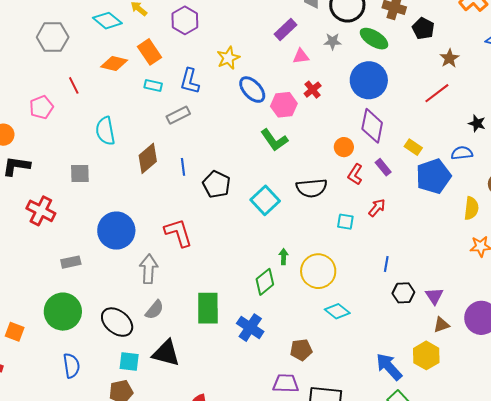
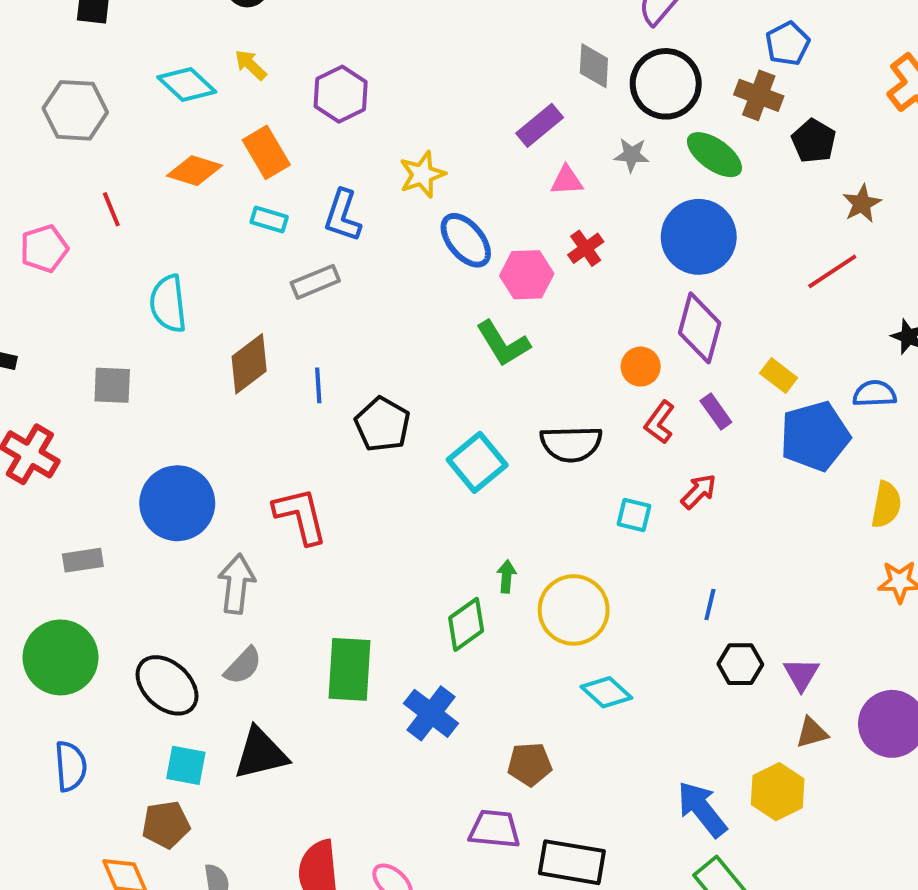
black triangle: (166, 353) -> (261, 754), turned -32

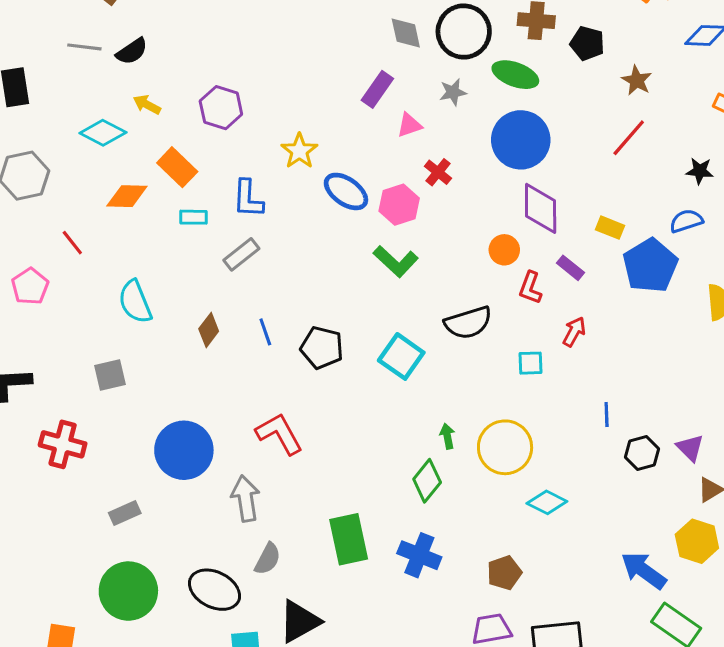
brown diamond: (249, 364) -> (209, 330), size x0.7

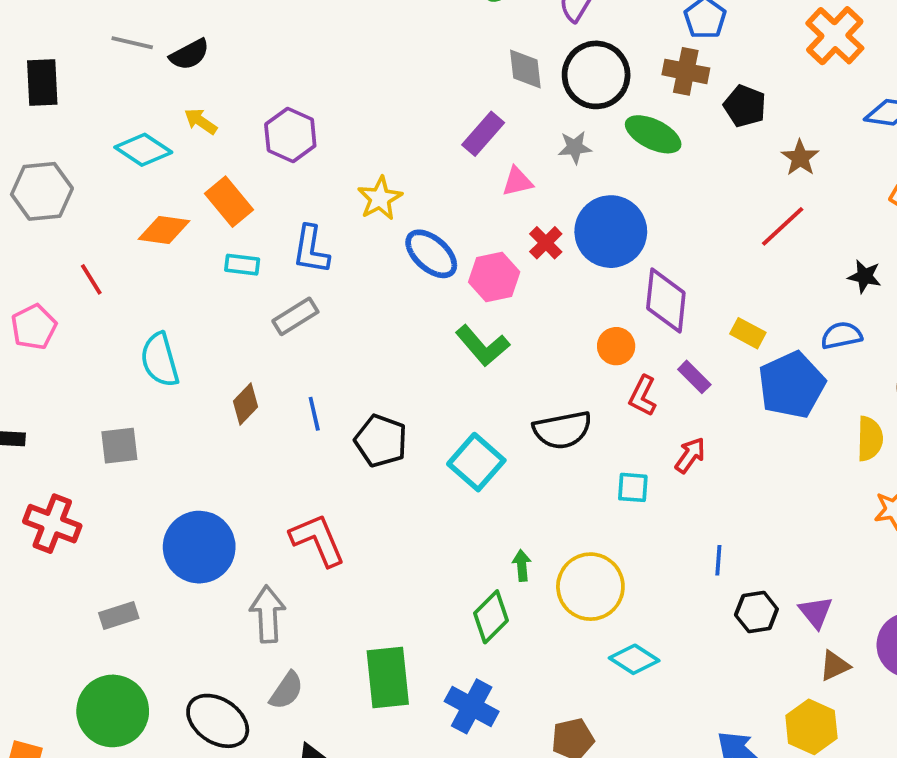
blue circle: (521, 140) -> (611, 232), moved

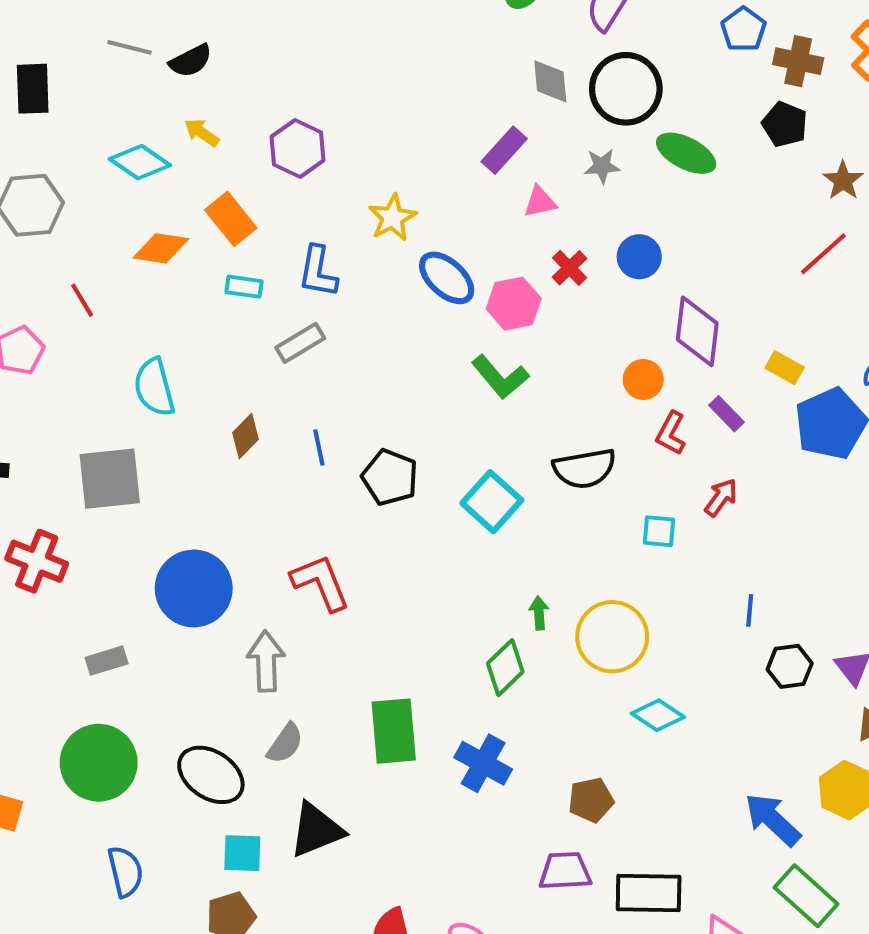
brown cross: (686, 71) -> (798, 61), moved
blue circle: (611, 232) -> (639, 257), size x0.6
gray square: (119, 446) -> (110, 479), size x1.6

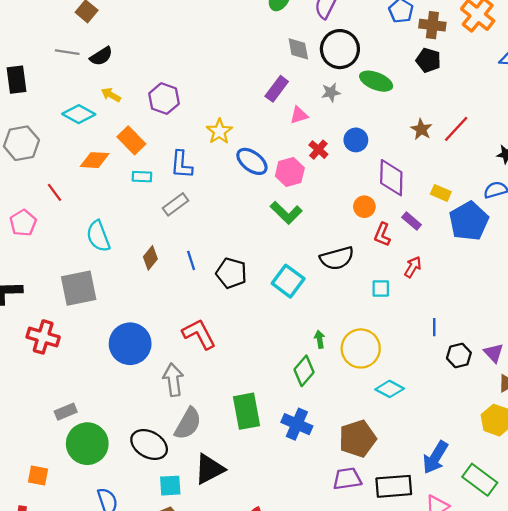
brown star: (843, 181) -> (421, 129), moved
gray rectangle: (107, 661) -> (66, 412), moved
gray semicircle: (285, 743) -> (188, 424), size x1.4
brown pentagon: (591, 800) -> (358, 439), size x1.5
blue arrow: (773, 819) -> (435, 457), moved, turned -96

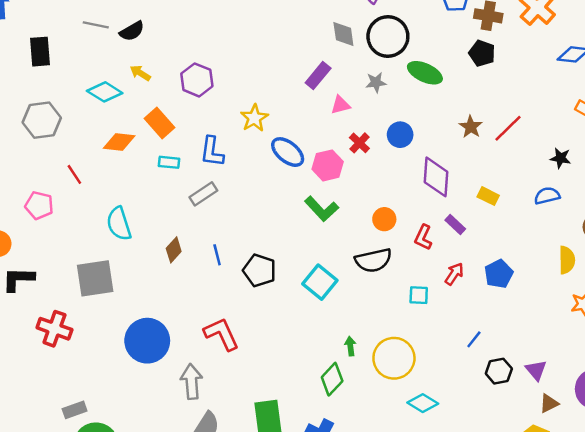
orange circle: (364, 207) -> (384, 219), moved
blue pentagon: (469, 221) -> (499, 274), moved, size x0.7
pink pentagon: (23, 223) -> (39, 205), turned -30
blue line: (434, 327) -> (474, 339), turned 36

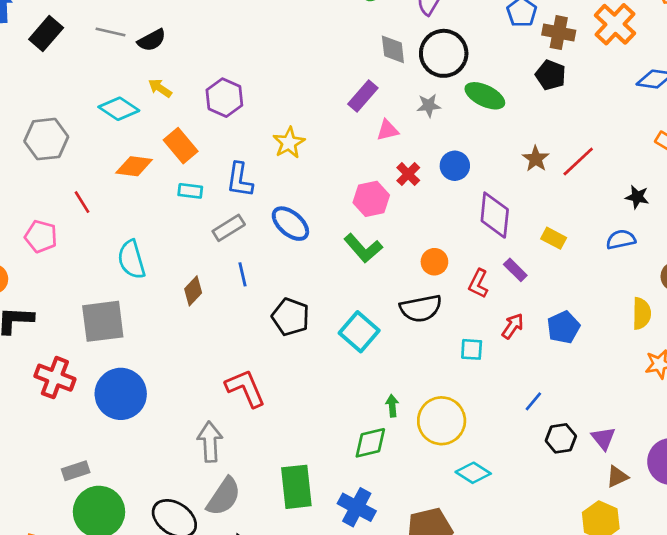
black rectangle: (40, 52) -> (46, 33), moved, turned 44
blue ellipse: (288, 152) -> (290, 224), moved
blue line: (217, 255) -> (243, 274), moved
blue circle: (147, 341) -> (121, 394), moved
green diamond: (332, 379) -> (370, 443), turned 32

